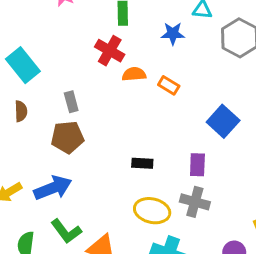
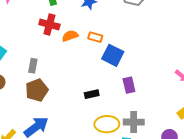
gray rectangle: (71, 102) -> (33, 66), turned 40
blue square: (223, 121) -> (113, 55), moved
gray cross: (195, 202) -> (134, 122), moved

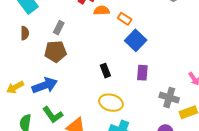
black rectangle: (92, 94) -> (105, 71), turned 64
gray cross: (134, 122) -> (169, 98), moved

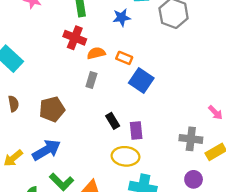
gray rectangle: (59, 28) -> (91, 80), moved
brown semicircle: (25, 33) -> (13, 104), moved
purple rectangle: (142, 73) -> (136, 130), moved

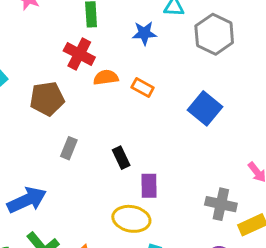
gray rectangle: (91, 80) -> (69, 148), moved
blue square: (141, 80) -> (205, 108), moved
brown pentagon: (52, 109) -> (47, 99), moved
black rectangle: (113, 121) -> (121, 158), moved

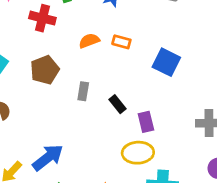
red cross: (79, 54) -> (42, 18), moved
blue square: (205, 108) -> (166, 62), moved
gray rectangle: (69, 148) -> (83, 91), moved

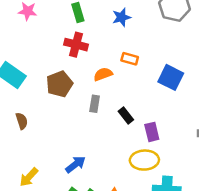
red cross: (42, 18) -> (76, 45), moved
orange semicircle: (89, 41) -> (103, 74), moved
blue arrow: (48, 158) -> (75, 164), moved, size x0.7

